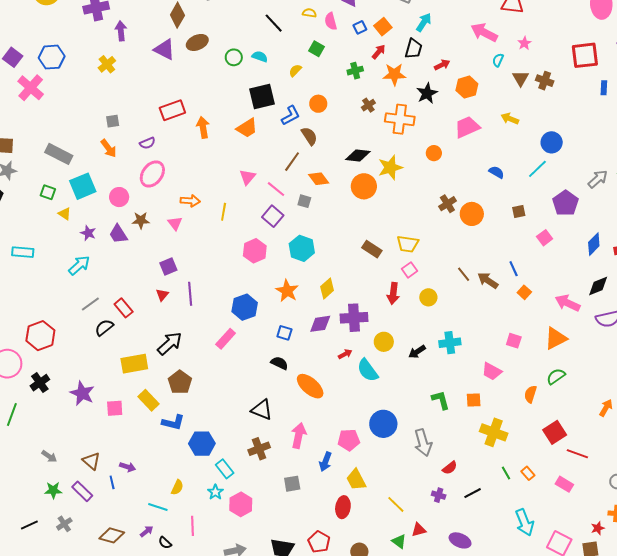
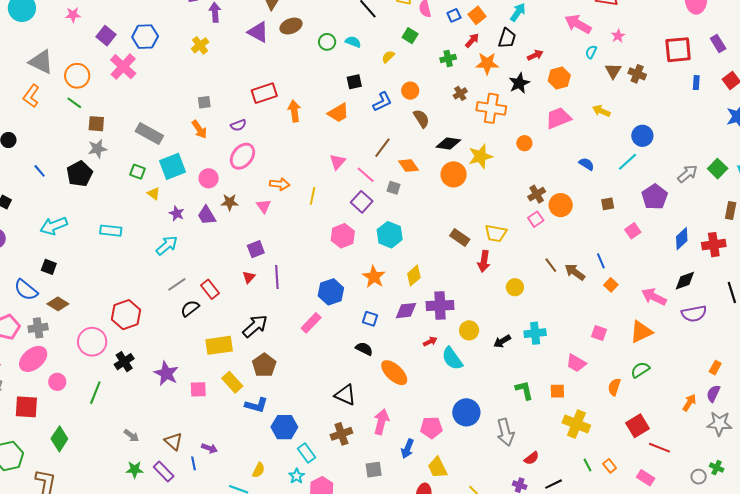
black square: (262, 96) -> (354, 82), size x0.6
brown semicircle: (309, 136) -> (421, 119), moved
pink square: (410, 270) -> (536, 219), moved
red arrow: (393, 293) -> (484, 261), moved

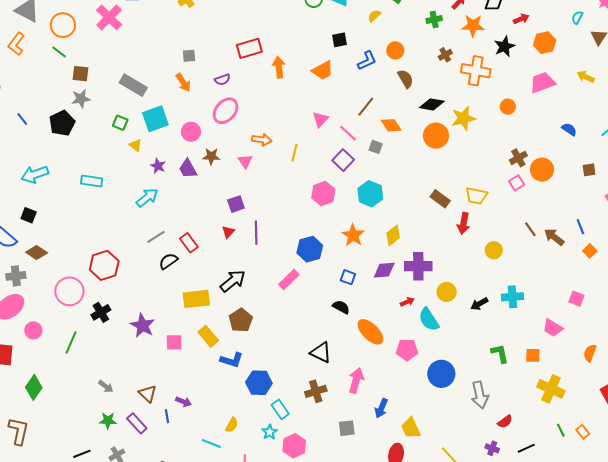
pink pentagon: (431, 428) -> (407, 350), moved

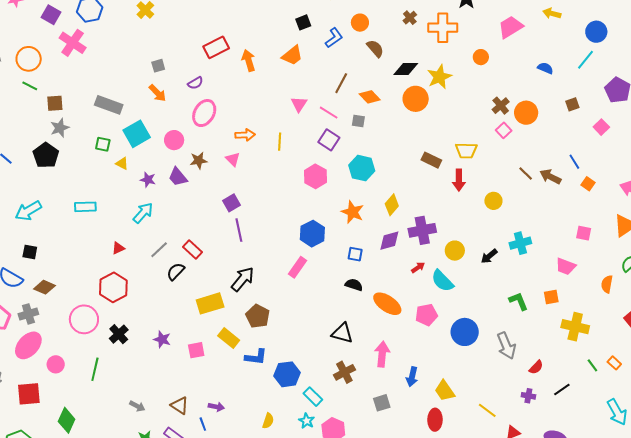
red triangle: (228, 232) -> (118, 248), moved, turned 32
purple line: (256, 233) -> (239, 230), moved
purple star: (143, 325) -> (162, 339), size x0.7

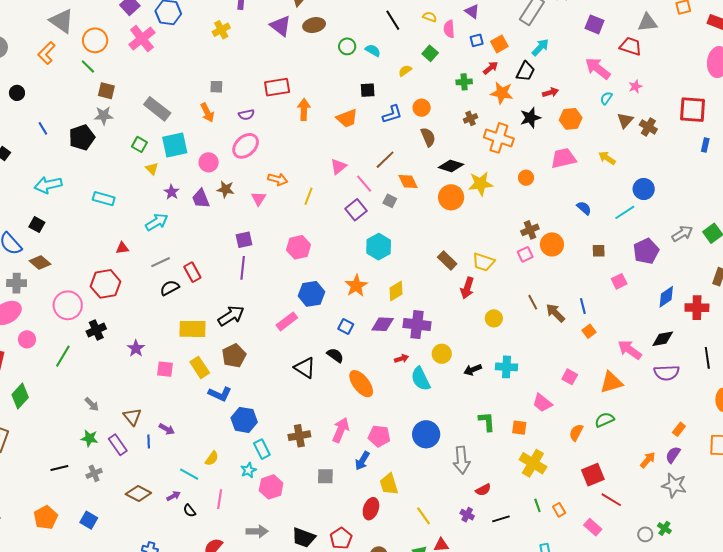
pink hexagon: (315, 176) -> (298, 247), moved
pink pentagon: (426, 315) -> (379, 436), moved
black triangle: (342, 333) -> (305, 368), moved

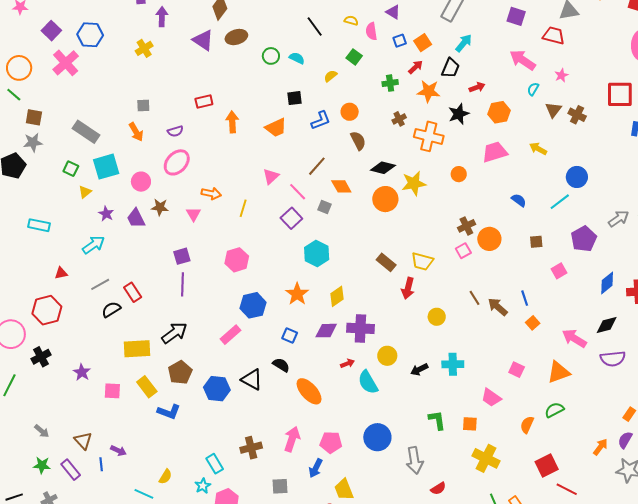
red rectangle: (277, 87) -> (204, 102), size x0.7
yellow triangle: (152, 169) -> (85, 192), turned 40
blue hexagon: (244, 420) -> (217, 389), moved

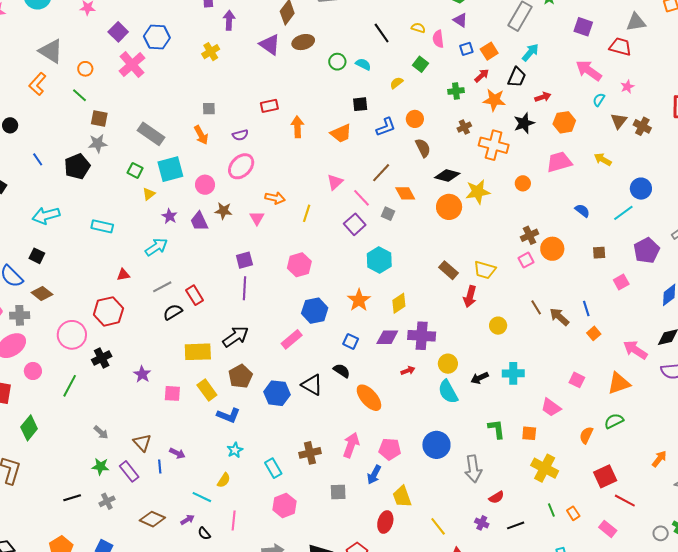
orange circle: (19, 68) -> (85, 69), size x0.6
cyan semicircle: (368, 382) -> (448, 392), moved
cyan star: (203, 486) -> (235, 450), moved

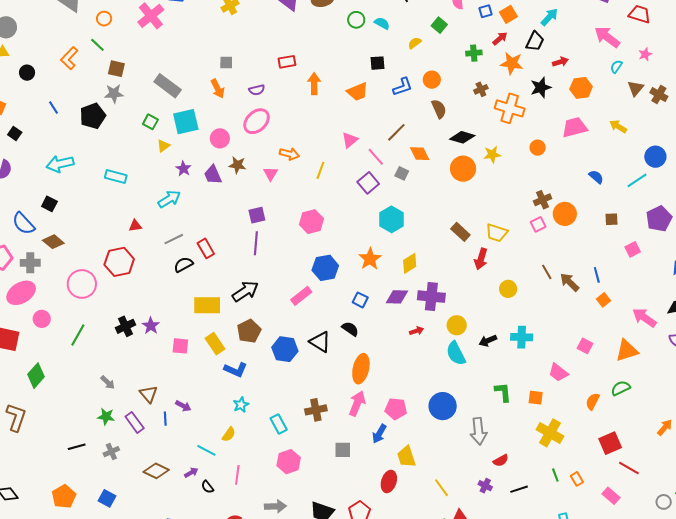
orange L-shape: (37, 84) -> (69, 58), moved
yellow star: (478, 192) -> (492, 154), size x0.7
black cross: (102, 358) -> (125, 326), moved
orange ellipse: (369, 398) -> (361, 369), moved, turned 52

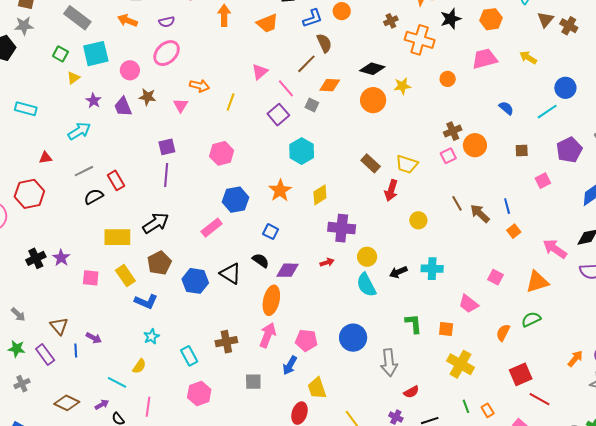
orange arrow: (218, 89) -> (128, 21), turned 138
brown semicircle: (439, 109) -> (324, 43), moved
orange diamond: (420, 154) -> (330, 85), turned -60
purple diamond: (397, 297) -> (288, 270), moved

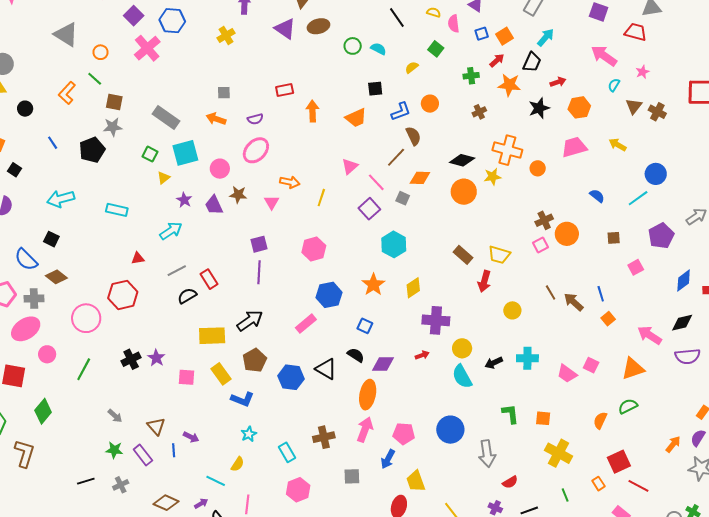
orange cross: (420, 40) -> (507, 150), moved
pink trapezoid: (469, 304) -> (567, 374), moved
orange rectangle: (488, 410) -> (598, 484), moved

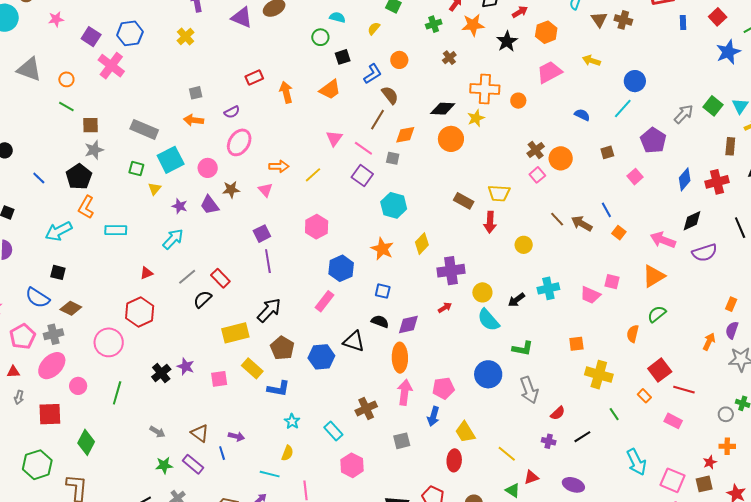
green circle: (353, 46) -> (320, 37), moved
orange L-shape: (67, 93) -> (86, 207), moved
yellow line: (321, 198) -> (313, 175), turned 42
green L-shape: (510, 414) -> (523, 348), moved, turned 120

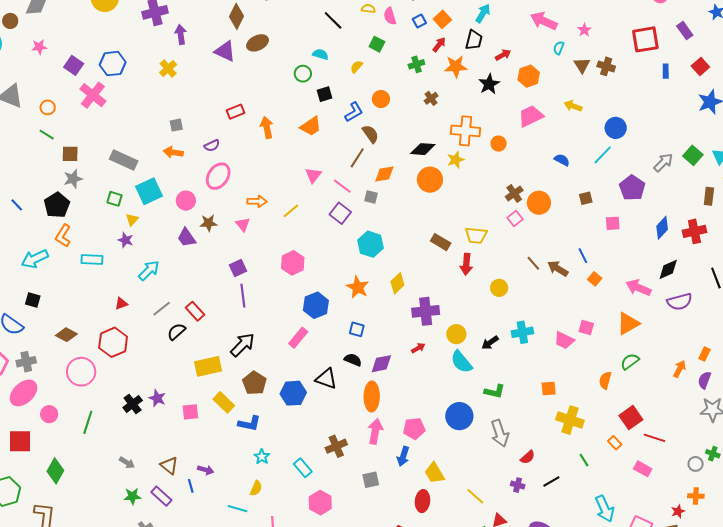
pink square: (635, 177) -> (613, 223), turned 35
purple star: (180, 206) -> (126, 240), moved
brown diamond: (71, 308) -> (66, 335), moved
orange arrow: (709, 342) -> (680, 369), moved

